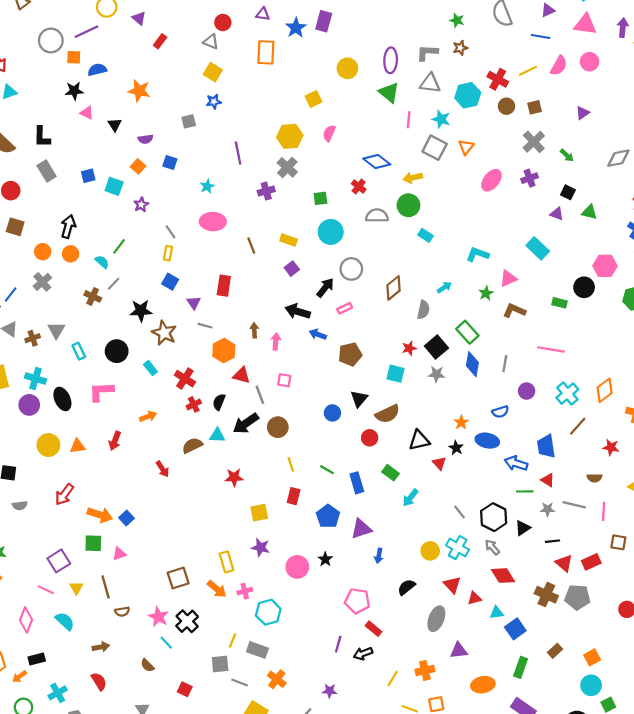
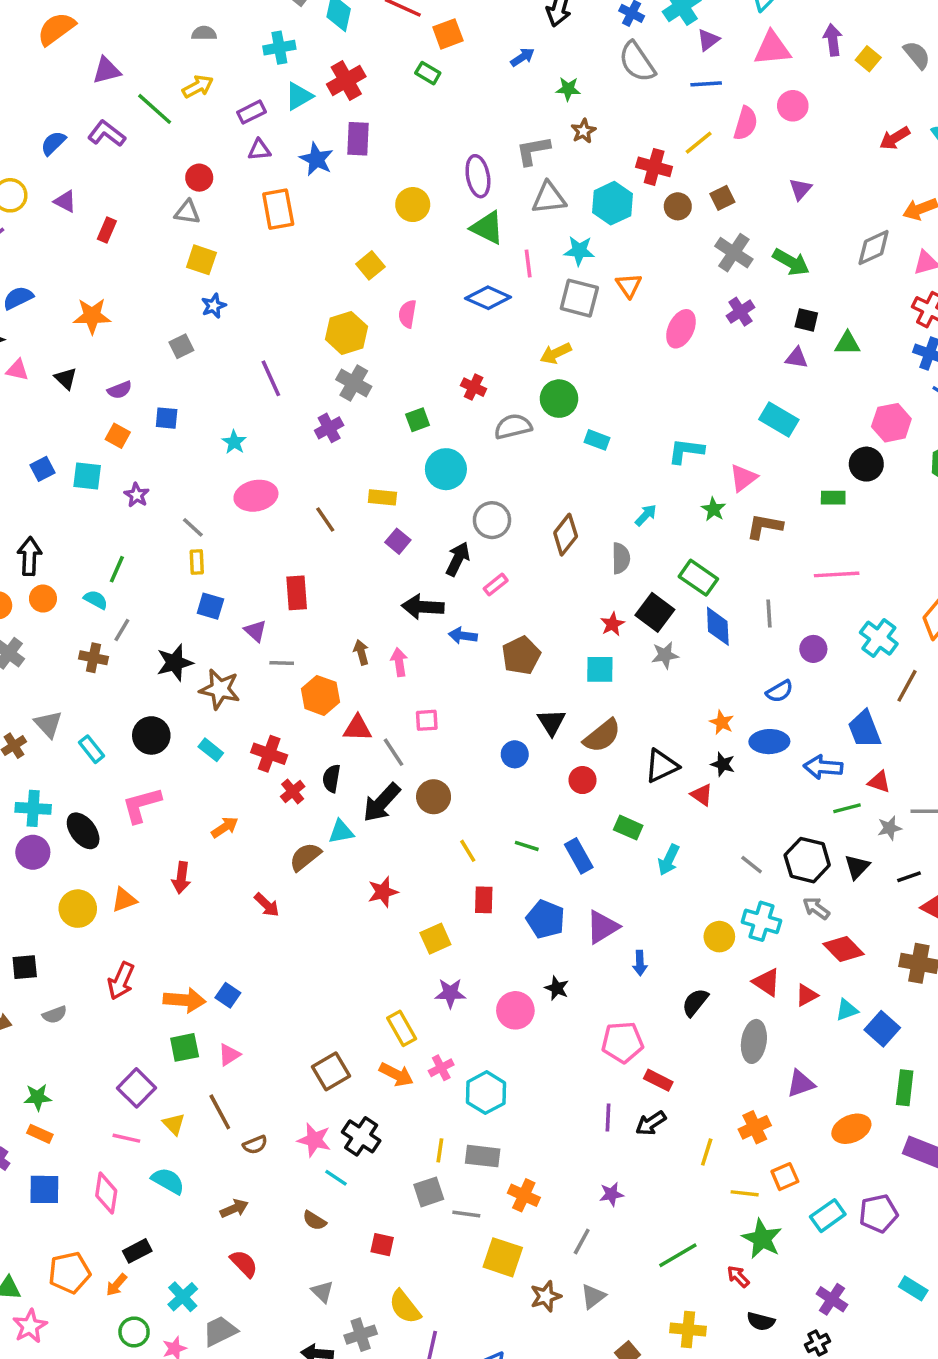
green arrow: (567, 155) -> (791, 262), size x1.5
blue diamond: (377, 162) -> (488, 298), moved

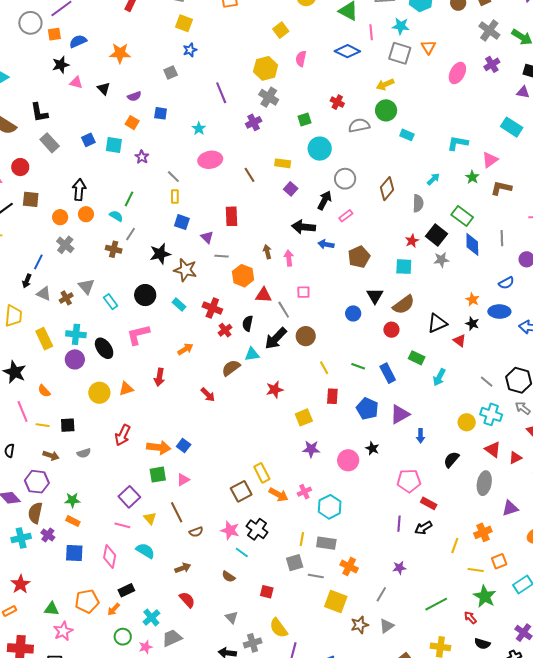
yellow rectangle: (402, 1028) -> (262, 473), moved

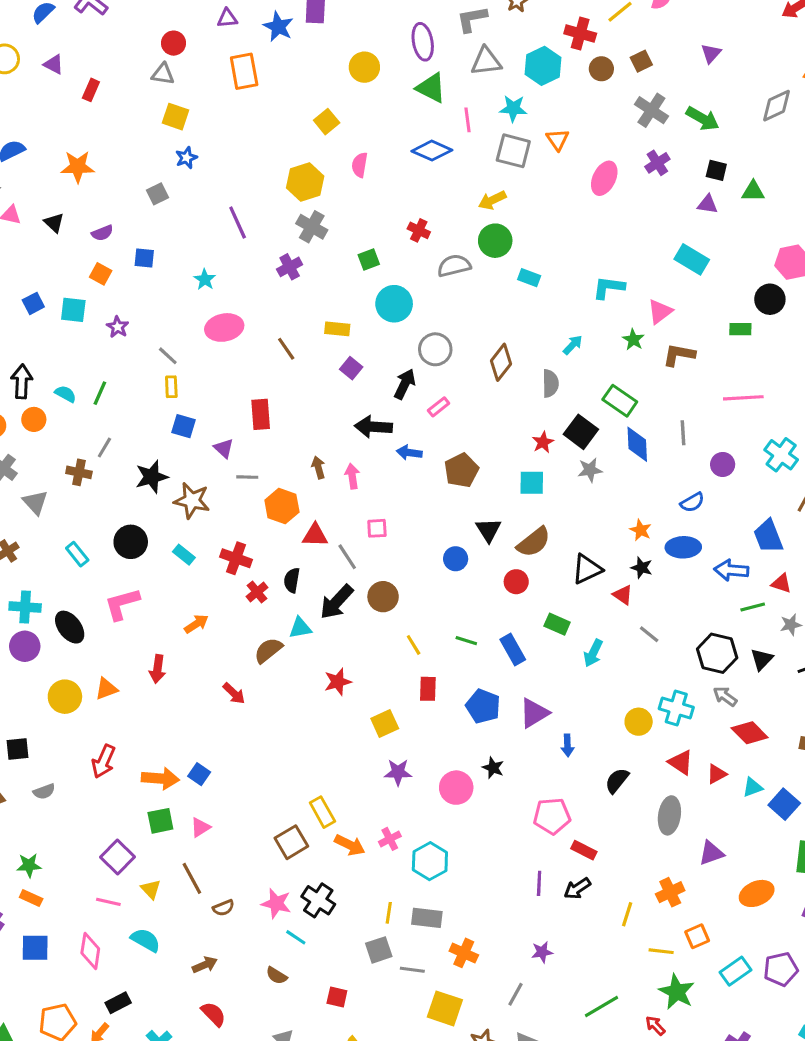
cyan semicircle: (116, 216) -> (65, 394), moved
gray triangle: (86, 286) -> (35, 502), moved
gray line: (487, 382) -> (649, 634), moved

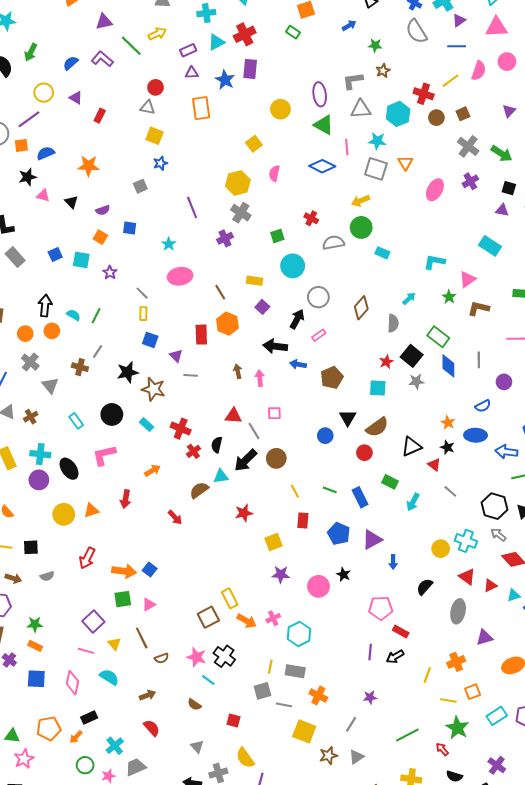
orange hexagon: (282, 506) -> (227, 324), moved

